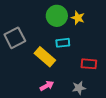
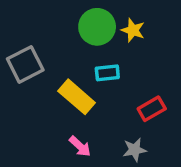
red rectangle: (89, 64) -> (152, 109), turned -35
pink arrow: (47, 86) -> (80, 146), turned 72

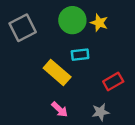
gray square: (25, 64) -> (23, 28), moved

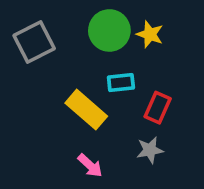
red rectangle: (113, 81) -> (158, 108), moved, turned -36
gray star: (100, 112) -> (150, 150), moved

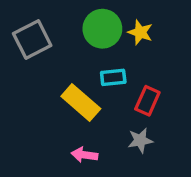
pink arrow: (90, 166) -> (84, 155), turned 145

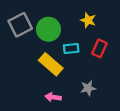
green circle: (102, 29) -> (48, 29), moved
red rectangle: (147, 101) -> (99, 48), moved

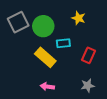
red rectangle: (99, 48) -> (89, 55), moved
gray star: (88, 88) -> (88, 86), moved

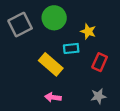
yellow star: (78, 18) -> (88, 31), moved
green circle: (43, 26) -> (54, 18), moved

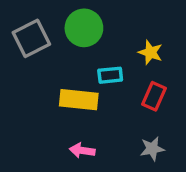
yellow star: (88, 31) -> (150, 52), moved
yellow rectangle: (51, 64) -> (79, 100), turned -35

